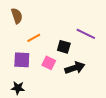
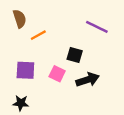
purple line: (86, 34) -> (97, 27), moved
orange line: (34, 38) -> (38, 35), moved

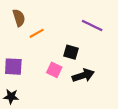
purple square: (25, 70) -> (13, 67), moved
black star: (21, 103) -> (11, 97), moved

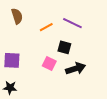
purple line: (92, 26) -> (72, 23), moved
orange line: (37, 33) -> (46, 27), moved

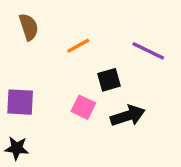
purple line: (72, 23) -> (148, 51), moved
black square: (64, 47) -> (109, 80), turned -32

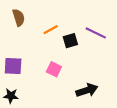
black square: (109, 80) -> (70, 41), moved
black arrow: (128, 116) -> (87, 90), moved

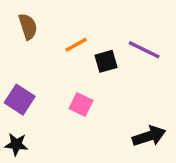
purple square: (13, 66) -> (20, 100), turned 30
black arrow: (87, 90) -> (149, 136), moved

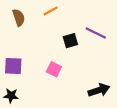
orange line: (76, 45) -> (51, 11), moved
purple square: (20, 100) -> (13, 66), turned -30

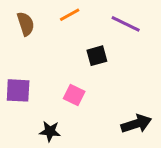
purple line: (96, 33) -> (126, 24), moved
black star: (11, 96) -> (50, 131), moved

